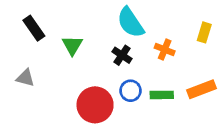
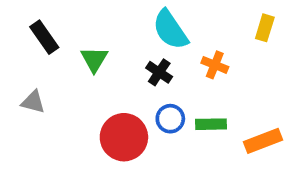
yellow rectangle: (204, 32) -> (265, 28), moved
orange rectangle: (202, 89) -> (263, 141), moved

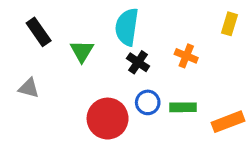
cyan semicircle: (170, 30) -> (127, 27), moved, turned 42

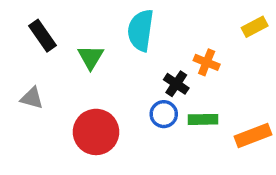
yellow rectangle: (230, 24) -> (255, 27), turned 45
black cross: (138, 62) -> (176, 84), moved
red circle: (108, 119) -> (96, 132), moved

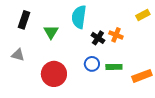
black rectangle: (43, 36) -> (24, 20), turned 54
black cross: (176, 84) -> (98, 38), moved

